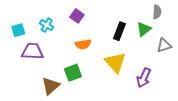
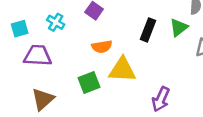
yellow triangle: (115, 63) -> (122, 70), moved, turned -45
purple arrow: (144, 78) -> (161, 99), moved
brown triangle: (51, 86) -> (43, 99), moved

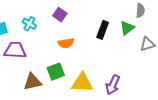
yellow triangle: (122, 70) -> (82, 83), moved
brown triangle: (43, 99) -> (32, 82), moved, turned 30

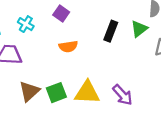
green square: (56, 72) -> (56, 93), moved
brown triangle: (32, 82) -> (29, 91), turned -30
purple arrow: (113, 85) -> (123, 95), turned -66

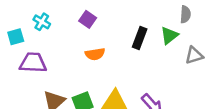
cyan cross: (26, 24) -> (42, 22), moved

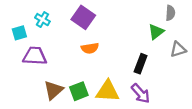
purple square: (88, 19) -> (83, 17), size x1.5
black rectangle: (140, 38) -> (141, 64), moved

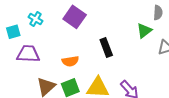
orange semicircle: (90, 48) -> (70, 61), moved
black rectangle: (141, 64) -> (106, 48), moved, turned -42

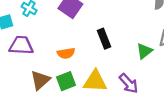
green triangle: (144, 31) -> (144, 51), moved

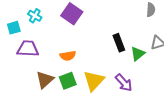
black rectangle: (104, 39) -> (119, 43), moved
yellow triangle: (95, 81) -> (94, 81), turned -50

